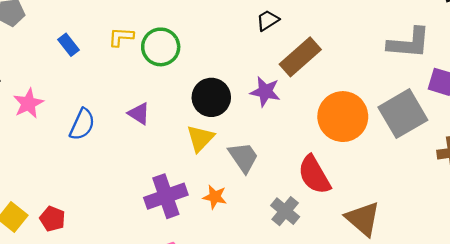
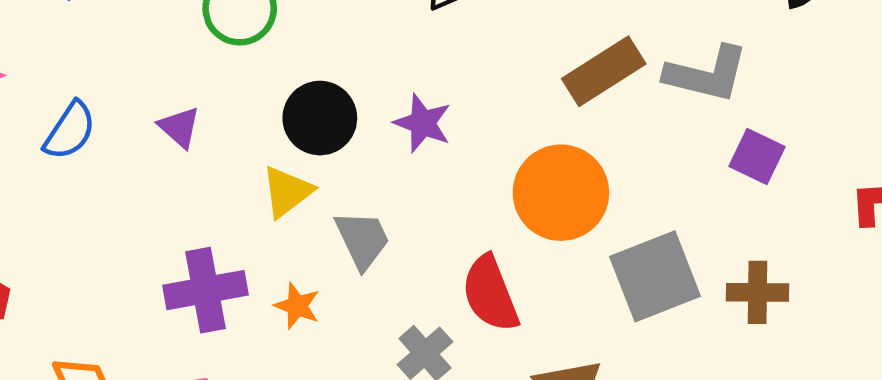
brown rectangle: (300, 57) -> (604, 71), moved
gray square: (403, 114) -> (655, 276), moved

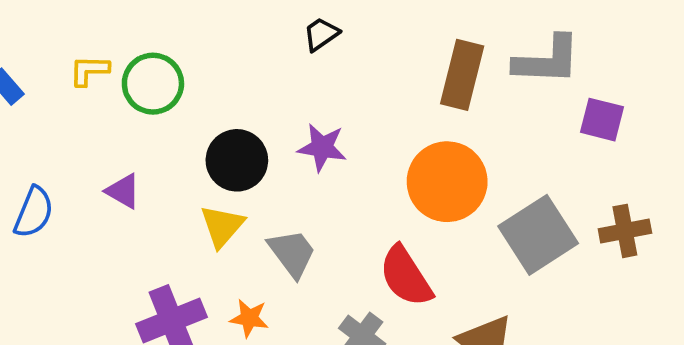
brown rectangle: (604, 71) -> (462, 75), turned -32

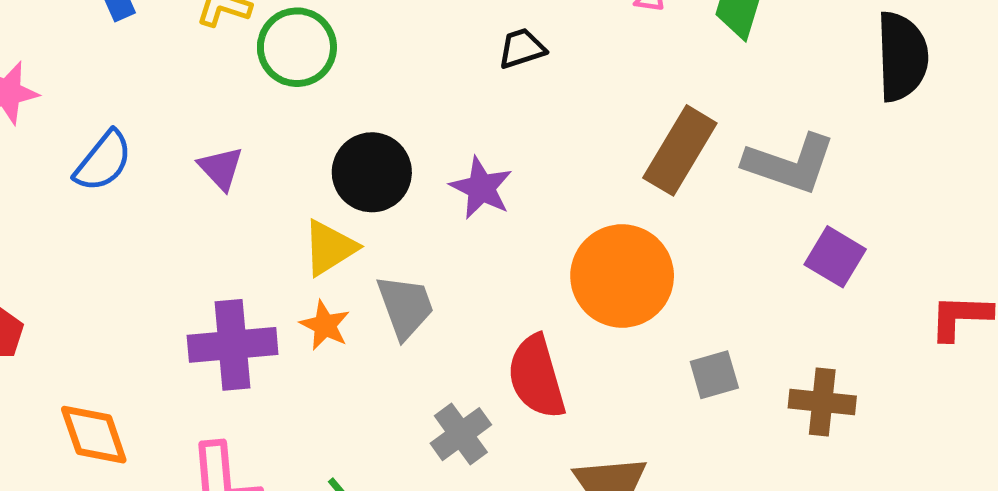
gray square: (538, 235) -> (714, 375), size x0.5
orange star: (249, 318) -> (325, 325), moved

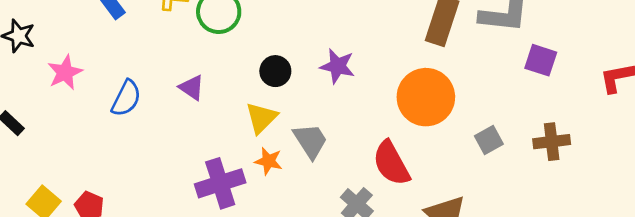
black circle: (372, 172) -> (275, 71), size x0.7

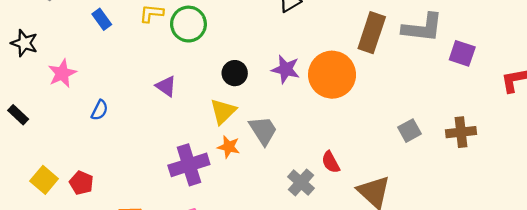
purple square: (541, 60) -> (462, 53), moved
orange circle: (426, 97) -> (332, 75), moved
blue semicircle: (126, 98) -> (100, 110), moved, size x0.7
red semicircle: (391, 163) -> (331, 162), moved, size x0.6

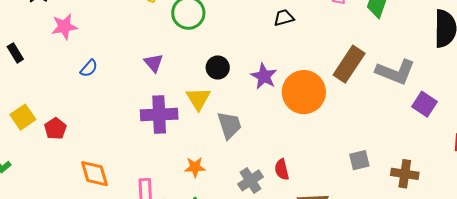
yellow triangle: (223, 111) -> (198, 99), turned -32
orange star: (229, 147) -> (195, 167), moved, turned -30
purple cross: (189, 165) -> (159, 114), moved

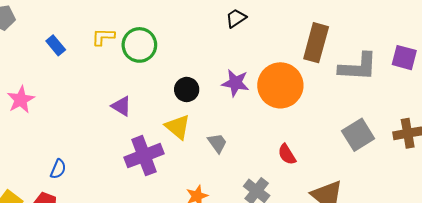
blue semicircle: (89, 68) -> (58, 169), moved
gray L-shape: (395, 72) -> (358, 67), moved
gray trapezoid: (229, 125) -> (217, 143), size x0.7
gray square: (359, 160) -> (358, 135), size x1.4
red semicircle: (282, 169) -> (287, 154), moved

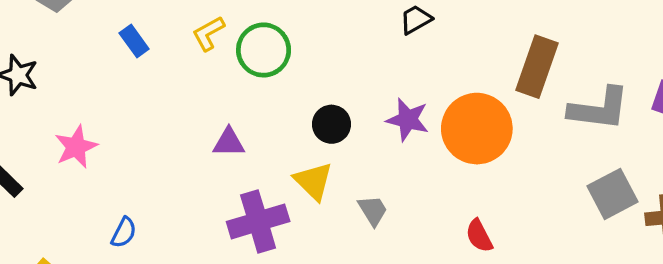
yellow L-shape: (103, 37) -> (208, 33), turned -35
pink star: (21, 100) -> (76, 147), moved
purple triangle: (121, 106) -> (229, 142), turned -35
gray square: (358, 135) -> (613, 194), moved

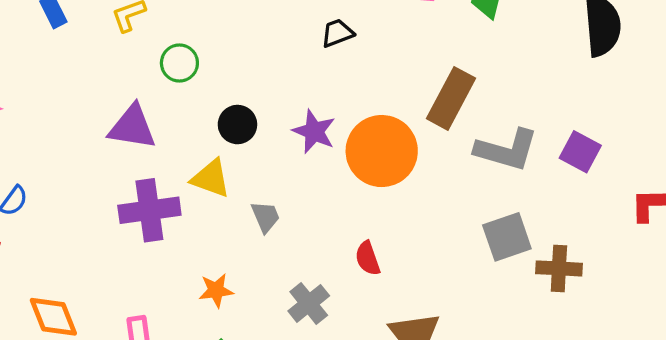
green circle: (264, 50) -> (179, 63), moved, size x0.7
purple triangle: (229, 142) -> (132, 127), size x1.5
yellow triangle: (313, 181) -> (211, 178), turned -33

